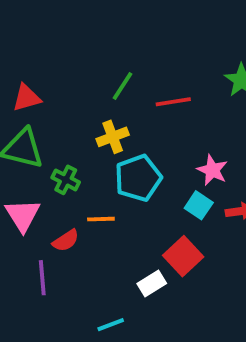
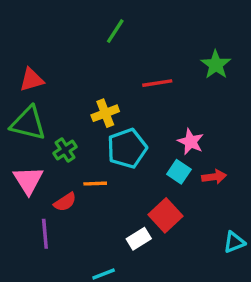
green line: (122, 86) -> (115, 31), moved
green cross: (66, 180) -> (65, 150), turned 30

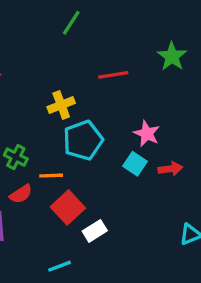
green cross: (65, 150) -> (16, 157), moved, turned -30
red square: (166, 215) -> (68, 207), moved

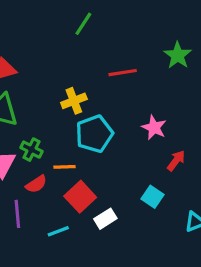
cyan square: (135, 164) -> (152, 197), moved
red arrow: (170, 169) -> (176, 161), turned -45
cyan line: (59, 266) -> (58, 231), moved

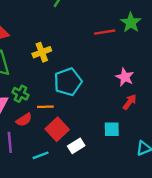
red line: (123, 73) -> (105, 32), moved
yellow cross: (74, 101) -> (42, 52), moved
pink star: (154, 128) -> (125, 77), moved
cyan square: (152, 197) -> (112, 129), turned -35

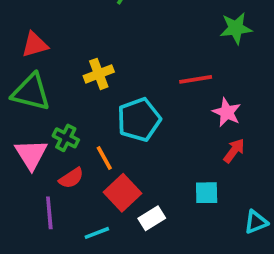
green star: (131, 23) -> (236, 28), turned 30
red line: (105, 32) -> (196, 79), moved
orange line: (45, 107) -> (104, 158), turned 63

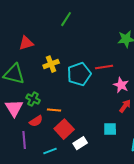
red triangle: (35, 45) -> (26, 43), moved
cyan pentagon: (139, 120) -> (79, 74), moved
orange line: (104, 158) -> (54, 110), turned -56

